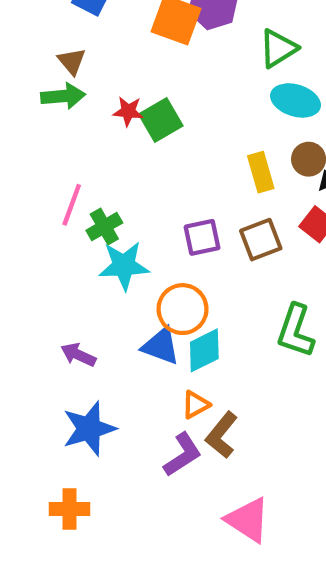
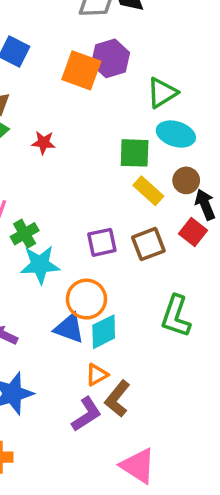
green square: (161, 120) -> (135, 153), moved, turned 32
yellow rectangle: (261, 172) -> (148, 191), turned -32

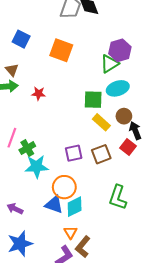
purple hexagon: (111, 58) -> (120, 50), moved
cyan ellipse: (176, 134) -> (118, 88), turned -35
orange triangle: (97, 375) -> (70, 232), turned -32

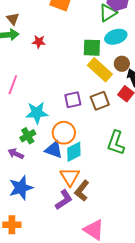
yellow rectangle: (101, 122) -> (100, 70), size x1.4
green cross: (27, 148) -> (28, 136), moved
orange triangle: (70, 232) -> (70, 177), size x1.5

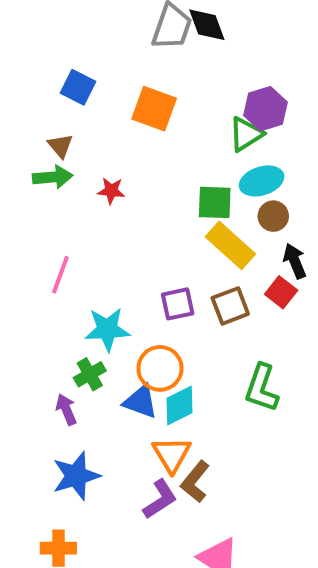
brown circle: (122, 64) -> (273, 216), moved
purple arrow: (16, 154) -> (66, 409), turned 42

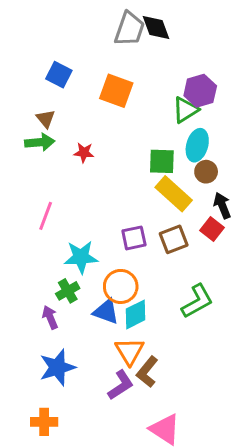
cyan ellipse: (262, 181) -> (197, 145), turned -56
green L-shape: (262, 388) -> (197, 301), turned -138

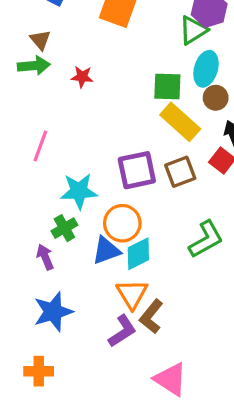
purple square: (134, 238) -> (137, 170), size x1.4
blue triangle: (106, 311) -> (106, 251), turned -40

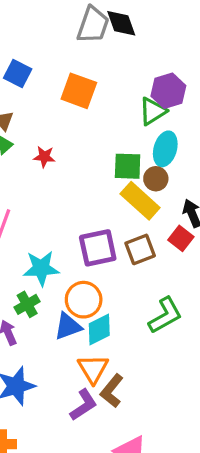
brown circle: (216, 98) -> (156, 179), moved

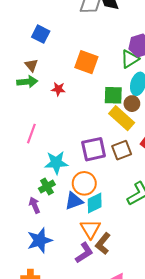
orange square: (79, 91) -> (86, 62), moved

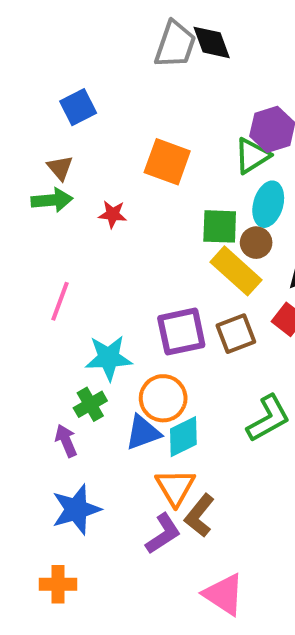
blue square: (41, 34) -> (78, 107), turned 36

